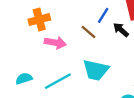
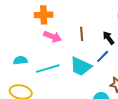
blue line: (103, 15) -> (103, 56), moved
brown line: (88, 32) -> (82, 34), turned 32

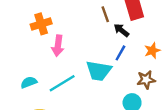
brown line: (82, 34) -> (105, 14), moved
pink arrow: (53, 37) -> (58, 46), turned 90

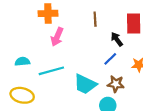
brown line: (105, 14) -> (95, 19), moved
cyan trapezoid: (99, 71) -> (85, 84), moved
brown star: (146, 80) -> (116, 84), moved

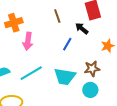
blue line: (110, 59) -> (67, 44), moved

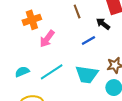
pink arrow: (28, 41) -> (47, 39), turned 30
blue line: (67, 44) -> (88, 41), turned 32

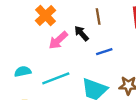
orange cross: (32, 20) -> (46, 15), turned -36
black arrow: (103, 24) -> (81, 33), moved

